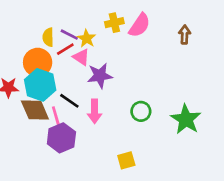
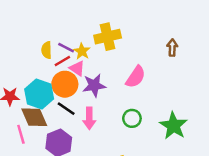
yellow cross: (114, 23) -> (108, 37), size x1.5
pink semicircle: (140, 25) -> (136, 77), moved
orange circle: (38, 62) -> (65, 84), moved
pink line: (56, 117) -> (21, 134), moved

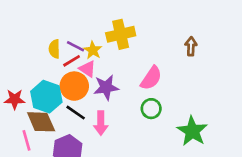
green circle: (132, 118) -> (151, 109), moved

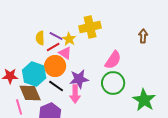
purple star: (106, 87) -> (79, 79), moved
green circle: (151, 109) -> (113, 83), size x1.5

